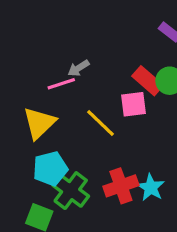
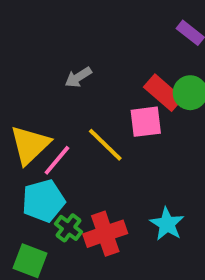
pink line: (61, 84) -> (57, 160), moved, turned -32
red cross: (121, 186) -> (105, 234), moved
green cross: (71, 191) -> (69, 228), size x0.6

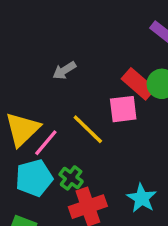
green cross: (69, 228) -> (71, 178), moved

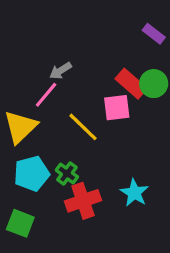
pink line: (46, 143) -> (46, 95), moved

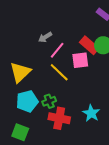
pink line: (46, 95) -> (57, 50), moved
green cross: (67, 174) -> (49, 101), turned 32
red cross: (83, 201) -> (59, 118), turned 30

